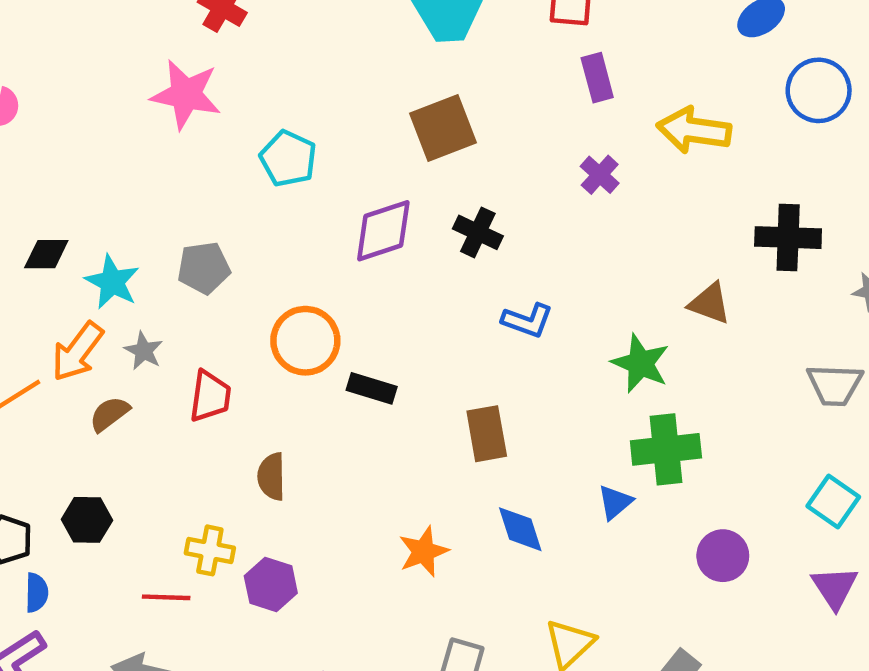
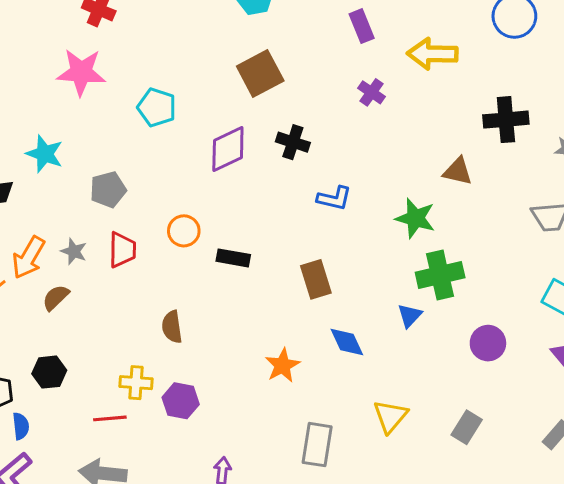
cyan star: (112, 282) -> (45, 154), moved
orange circle: (305, 341) -> (184, 231), size x0.7
red trapezoid: (210, 396) -> (122, 250), moved

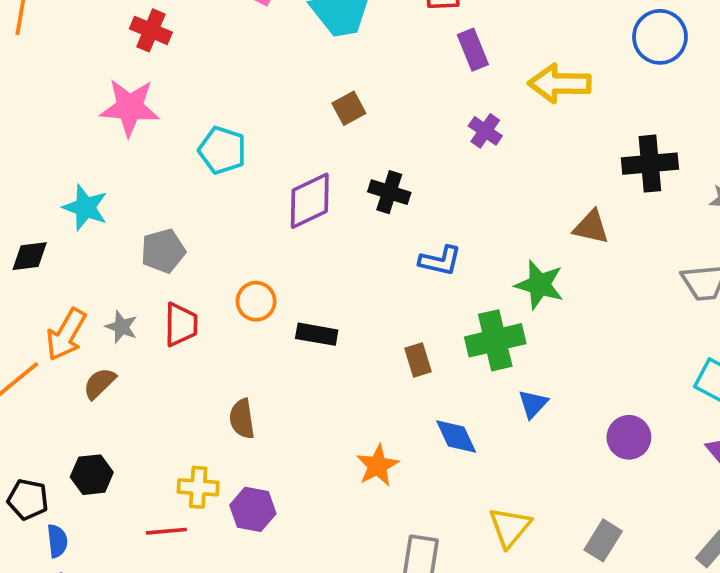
brown square: (260, 74) -> (349, 108), size x0.6
green cross: (440, 275) -> (495, 340), moved
brown rectangle: (316, 279) -> (418, 360), size x0.7

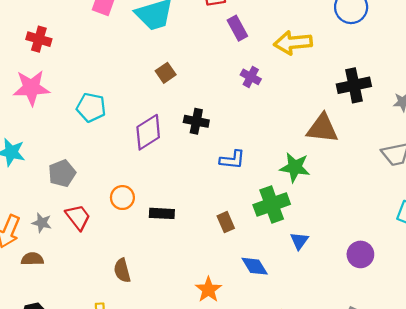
brown triangle: (591, 227) -> (322, 128), size x1.4
red trapezoid: (181, 325) -> (78, 217), turned -32
brown semicircle: (99, 383) -> (32, 259), turned 50

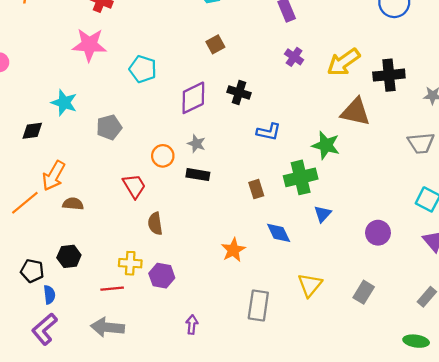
yellow arrow: (293, 43) -> (343, 62), moved, turned -36
red trapezoid: (78, 217) -> (134, 186), moved
gray star: (42, 223) -> (196, 144), moved

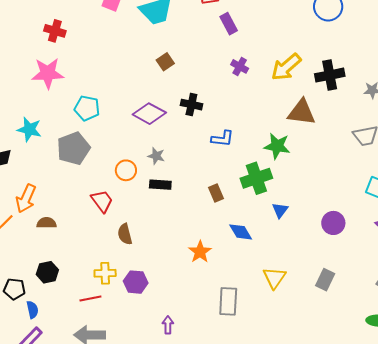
cyan pentagon: (143, 69) -> (87, 108), moved
purple diamond: (193, 98) -> (149, 114), turned 60
gray pentagon: (109, 127) -> (73, 148), size x1.4

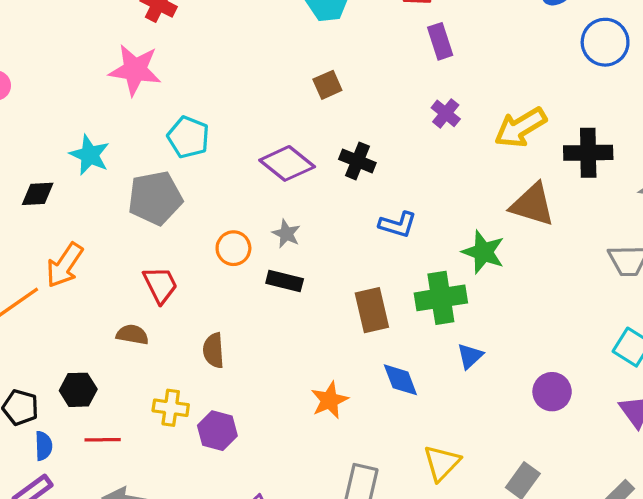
brown rectangle: (216, 193) -> (372, 310), size x1.5
red trapezoid: (102, 201) -> (160, 285), moved
brown semicircle: (47, 223) -> (132, 335), moved
red line: (90, 299) -> (103, 440), moved

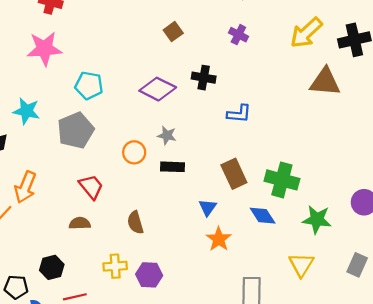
purple cross: (446, 113) -> (238, 35), moved
green star: (483, 252) -> (317, 220), moved
green cross: (441, 298) -> (282, 180), moved, turned 36
blue triangle: (470, 356) -> (208, 208), moved

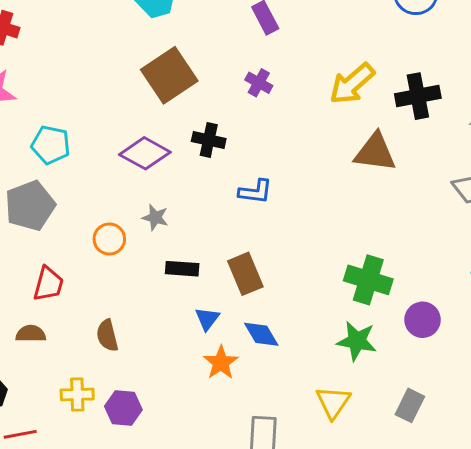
brown square: (173, 32) -> (169, 75), size x2.0
black rectangle: (172, 167) -> (182, 269), moved
green cross: (282, 180) -> (368, 280), moved
red trapezoid: (91, 187) -> (48, 284), turned 52
blue diamond: (263, 216) -> (261, 334), moved

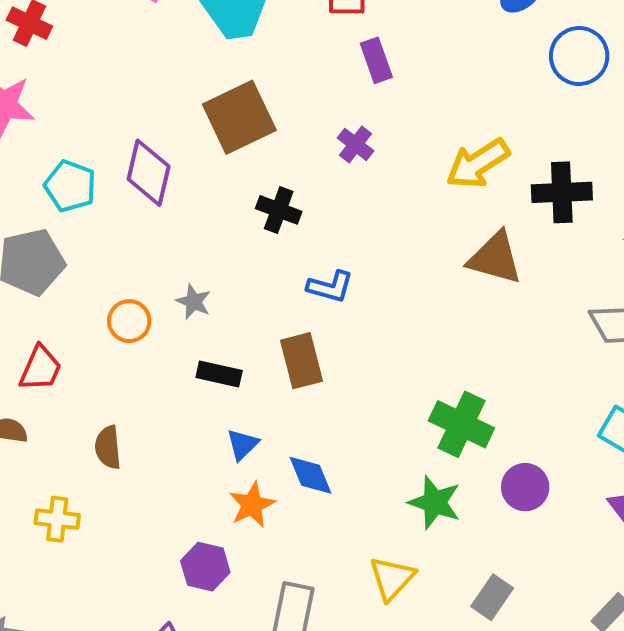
purple diamond: (145, 153) -> (149, 173), moved, turned 66
brown rectangle: (245, 274) -> (301, 361), moved
purple hexagon: (123, 408) -> (205, 567), moved

